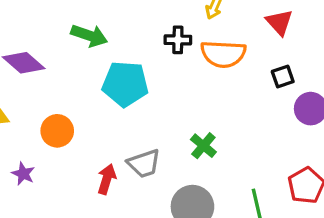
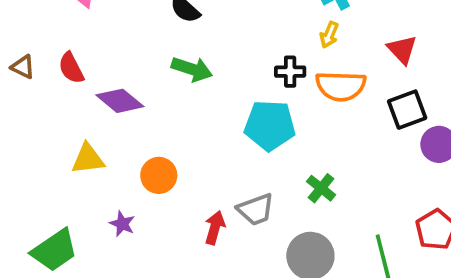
black square: (283, 76) -> (407, 110), size x1.5
cyan pentagon: (125, 84) -> (270, 125), moved

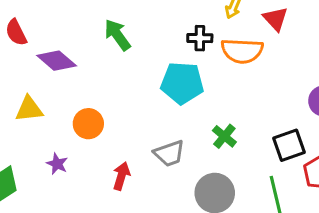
red triangle: (402, 50) -> (276, 19), moved
green arrow: (192, 69) -> (117, 35), turned -144
black square: (407, 110) -> (289, 145), moved
red arrow: (215, 228) -> (121, 176), moved

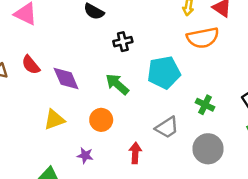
green arrow: (117, 35) -> (117, 84), moved
black cross: (200, 38) -> (123, 42), moved
purple diamond: (57, 61) -> (66, 79), turned 40

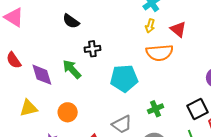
green arrow: (117, 84) -> (72, 69), moved
green cross: (205, 105) -> (156, 109), turned 35

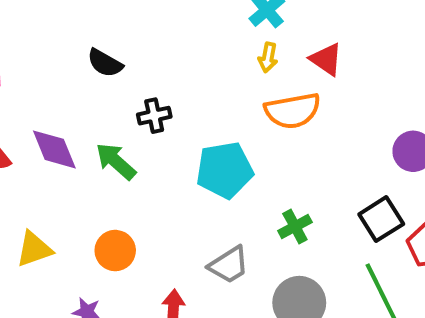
purple diamond: (42, 75) -> (54, 149), moved

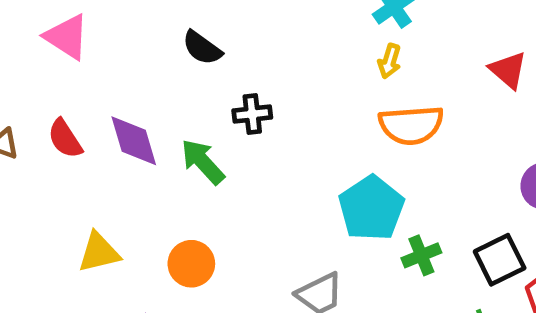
red triangle: (326, 59) -> (508, 70), moved
cyan pentagon: (224, 170) -> (371, 208), moved, turned -30
green cross: (295, 227) -> (421, 255), moved

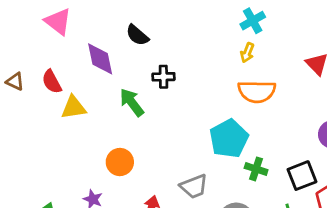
purple diamond: (134, 141) -> (100, 59), moved
yellow triangle: (99, 252) -> (74, 107), moved
green cross: (421, 255) -> (256, 169), turned 35

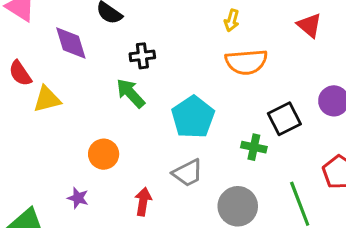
green arrow: (132, 102) -> (131, 93), moved
cyan pentagon: (229, 139) -> (193, 117), moved
black square: (302, 176) -> (284, 119), moved

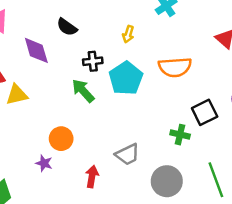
yellow arrow: (232, 20) -> (128, 34), moved
cyan pentagon: (193, 117) -> (126, 78), moved
purple star: (78, 198) -> (44, 163), moved

